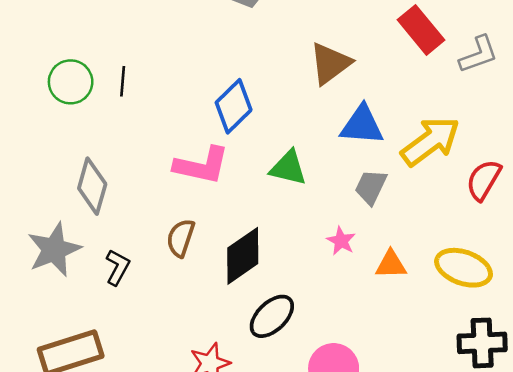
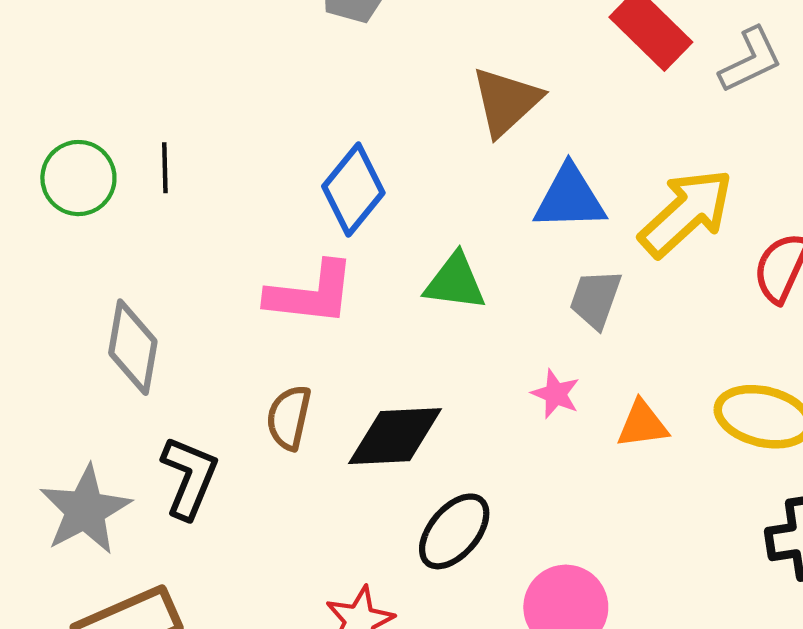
gray star: (54, 250) -> (85, 510), moved
black diamond: (243, 256) -> (395, 436), turned 38
black L-shape: (118, 267) -> (189, 477), size x1.4

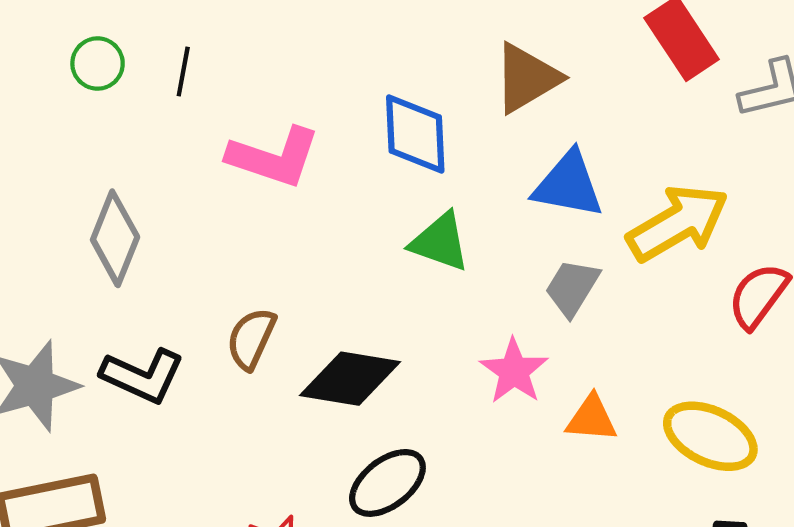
green circle: (78, 178) -> (98, 64), size x0.7
blue diamond: (353, 190) -> (415, 134), moved, turned -54
pink L-shape: (311, 293) -> (274, 157), moved
pink star: (556, 394) -> (514, 371), size x1.4
black L-shape: (189, 477) -> (143, 376), turned 80

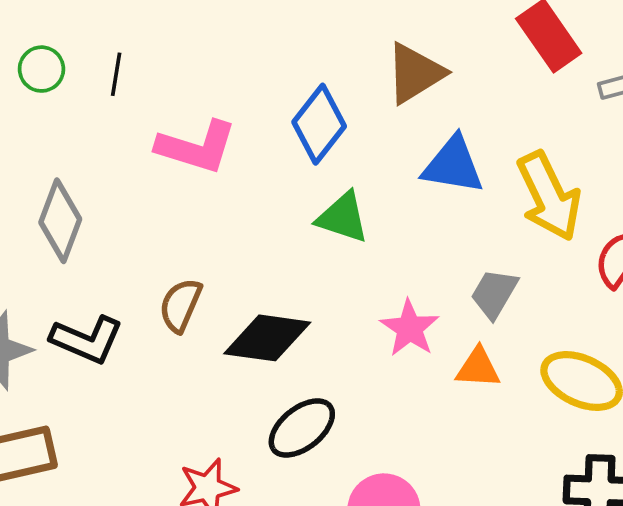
blue diamond: (415, 134) -> (319, 124), turned 42
yellow arrow: (678, 223) -> (549, 196), turned 96
gray trapezoid: (572, 288) -> (494, 294), moved

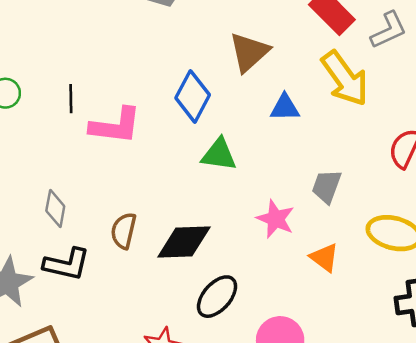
black line: (116, 74) -> (71, 99), moved
blue triangle: (453, 165) -> (285, 108), size x0.7
yellow arrow: (549, 196) -> (345, 78), moved
gray diamond: (60, 221) -> (55, 209), moved, size x0.7
orange triangle: (478, 368) -> (324, 258), moved, turned 44

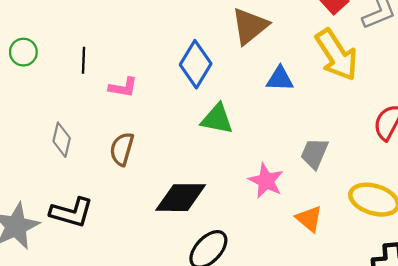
pink L-shape: (115, 126) -> (123, 87), size x0.6
gray diamond: (55, 209) -> (62, 140), moved
brown semicircle: (124, 231) -> (122, 149), moved

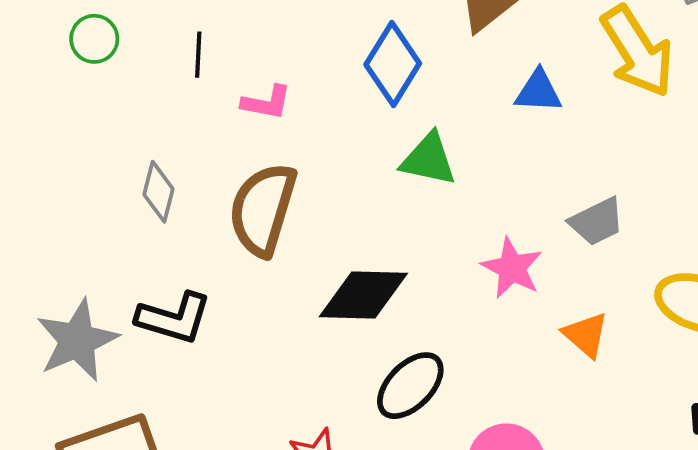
brown semicircle: (122, 149) -> (263, 209), size x1.6
gray trapezoid: (315, 153) -> (597, 222), turned -140

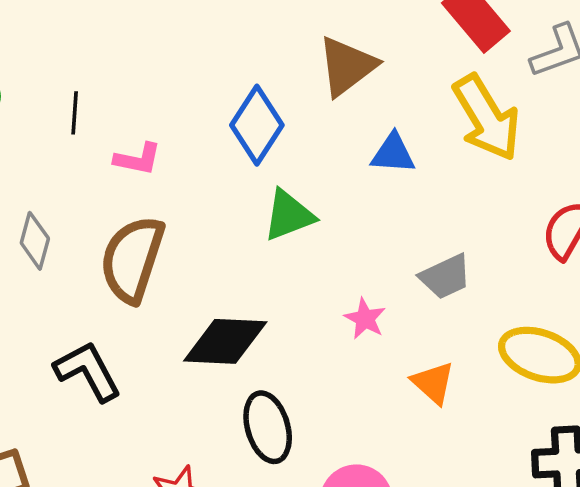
green triangle: (428, 159) -> (289, 215), turned -34
pink star: (512, 268) -> (365, 319), size x0.7
black L-shape: (174, 318) -> (88, 371), moved, turned -136
black ellipse: (410, 386) -> (268, 427), turned -62

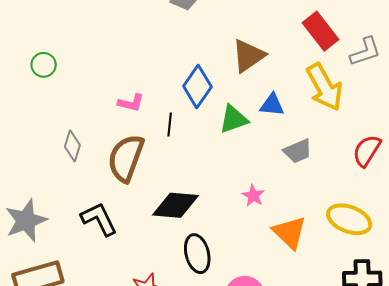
black line: (75, 113) -> (170, 124), moved
green triangle: (289, 215) -> (234, 119), moved
gray trapezoid: (445, 277) -> (298, 151), moved
orange triangle: (433, 383) -> (290, 232), size x1.4

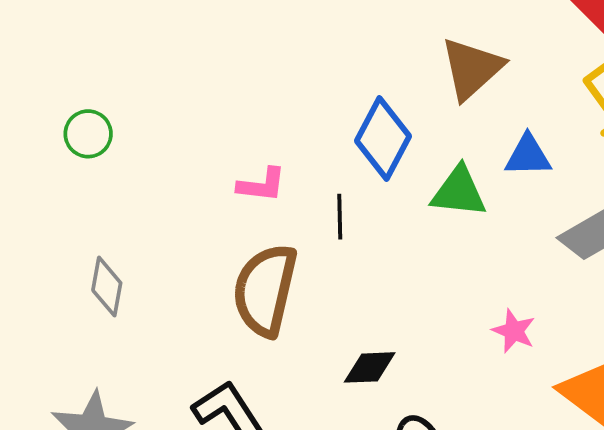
green triangle: (234, 119) -> (459, 192), turned 32
gray diamond: (72, 146) -> (107, 287), moved
black diamond: (176, 205) -> (370, 367), size x0.6

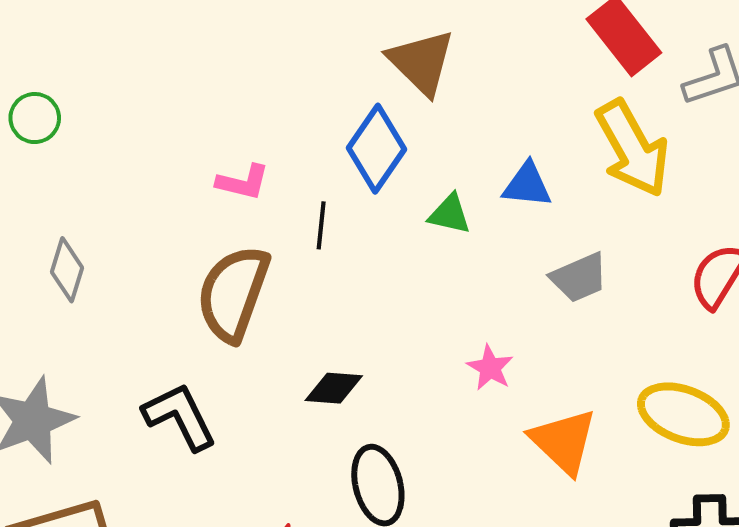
brown triangle: (472, 69) -> (421, 62), moved, turned -40
green circle: (88, 134) -> (35, 118), moved
green triangle: (459, 192) -> (450, 214), size x0.7

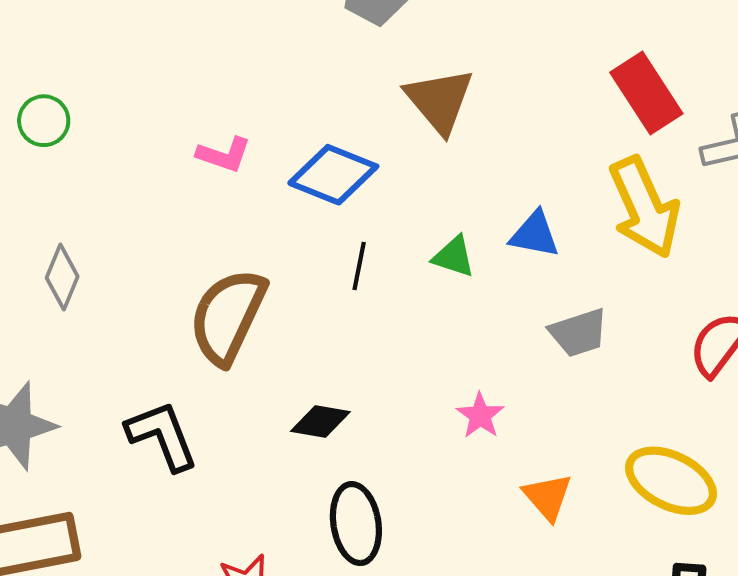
blue diamond: (376, 149) -> (333, 175), moved, turned 72
pink L-shape: (243, 182) -> (224, 155), moved
black line: (321, 225) -> (359, 266), moved
orange triangle: (564, 441) -> (547, 497), size x0.7

